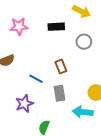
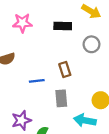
blue line: (36, 79) -> (37, 81), turned -40
purple star: (24, 104) -> (21, 120), moved

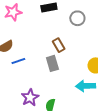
blue line: (37, 81) -> (18, 61), moved
gray rectangle: (61, 98) -> (52, 63), moved

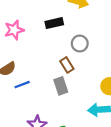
gray circle: (77, 18) -> (80, 44), moved

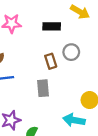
brown rectangle: (67, 65) -> (51, 61), moved

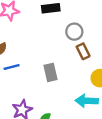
brown rectangle: (51, 61) -> (83, 51), moved

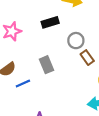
gray rectangle: (50, 72) -> (46, 65), moved

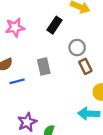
black rectangle: (50, 22) -> (55, 25), turned -49

